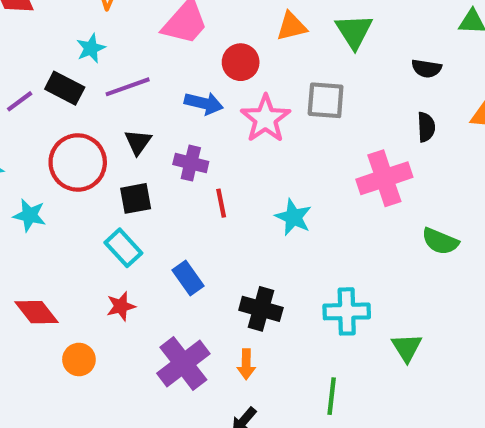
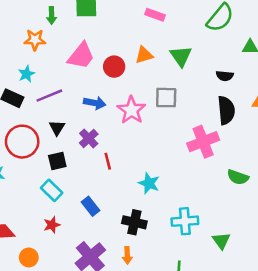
red circle: (241, 62) -> (114, 67), moved
black semicircle: (426, 127) -> (226, 110), size x1.6
purple cross: (191, 163) -> (89, 138), turned 36
cyan star: (293, 217) -> (149, 183), moved

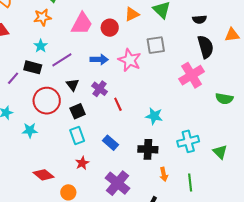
cyan rectangle: (52, 190) -> (77, 136), turned 36
orange arrow: (127, 255) -> (164, 174), moved

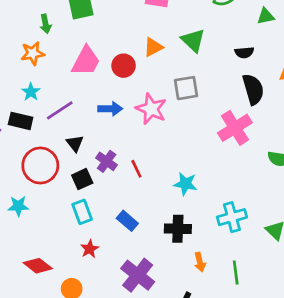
purple cross: (100, 89) -> (107, 161), moved

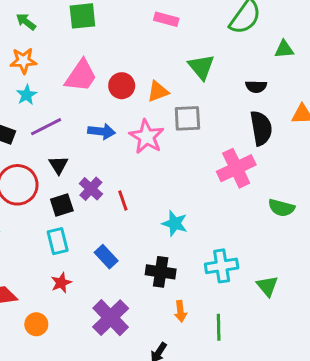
green arrow: (46, 24) -> (26, 22), moved, turned 132
orange triangle: (153, 47) -> (158, 91), moved
cyan star: (31, 92) -> (27, 95), moved

